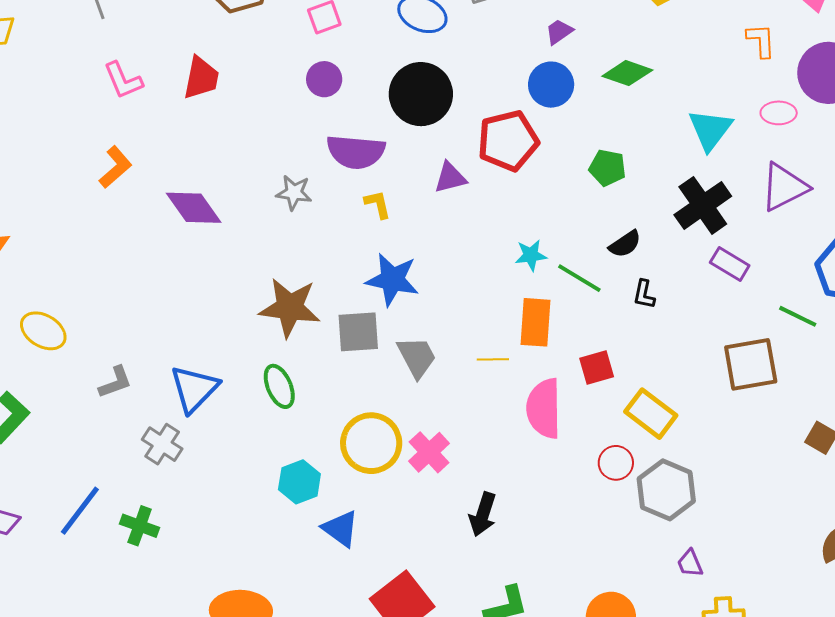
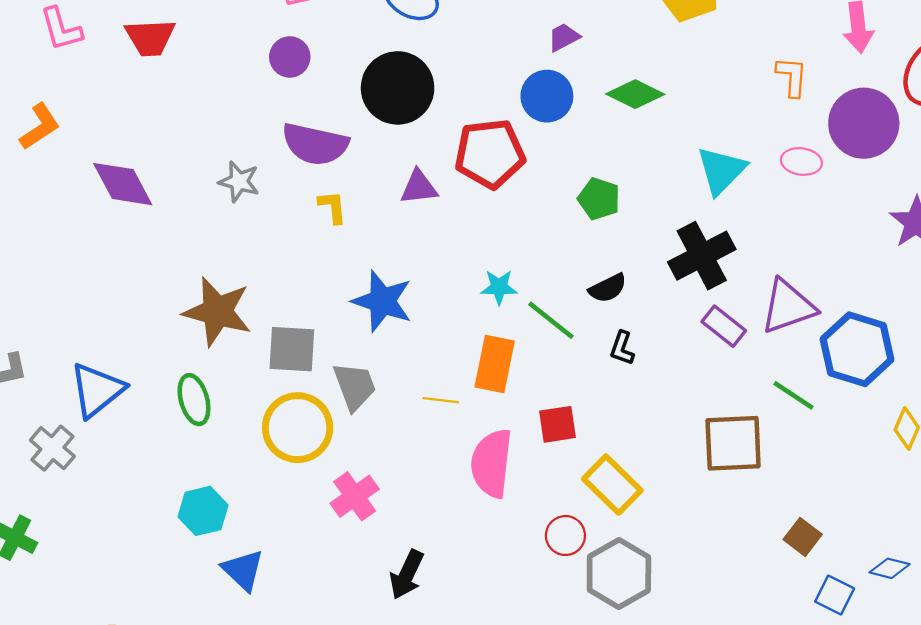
red trapezoid: (201, 78) -> (150, 38), turned 69
purple triangle: (784, 187) -> (788, 307), moved
blue star: (392, 280) -> (382, 301), moved
yellow circle: (371, 443) -> (298, 428), moved

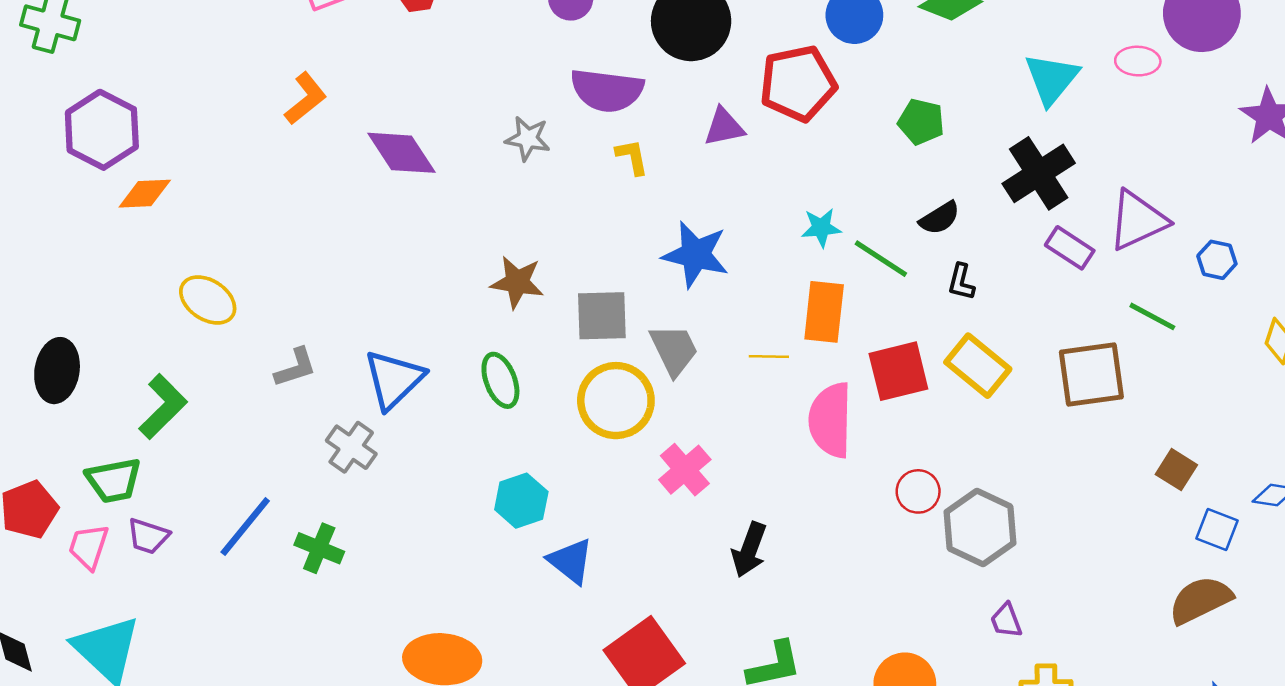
brown star: (217, 312) -> (517, 282), size x0.7
blue hexagon: (857, 349) -> (1217, 260), size x0.5
red square: (558, 424) -> (898, 371), size x1.4
yellow rectangle: (612, 485) -> (978, 366), moved

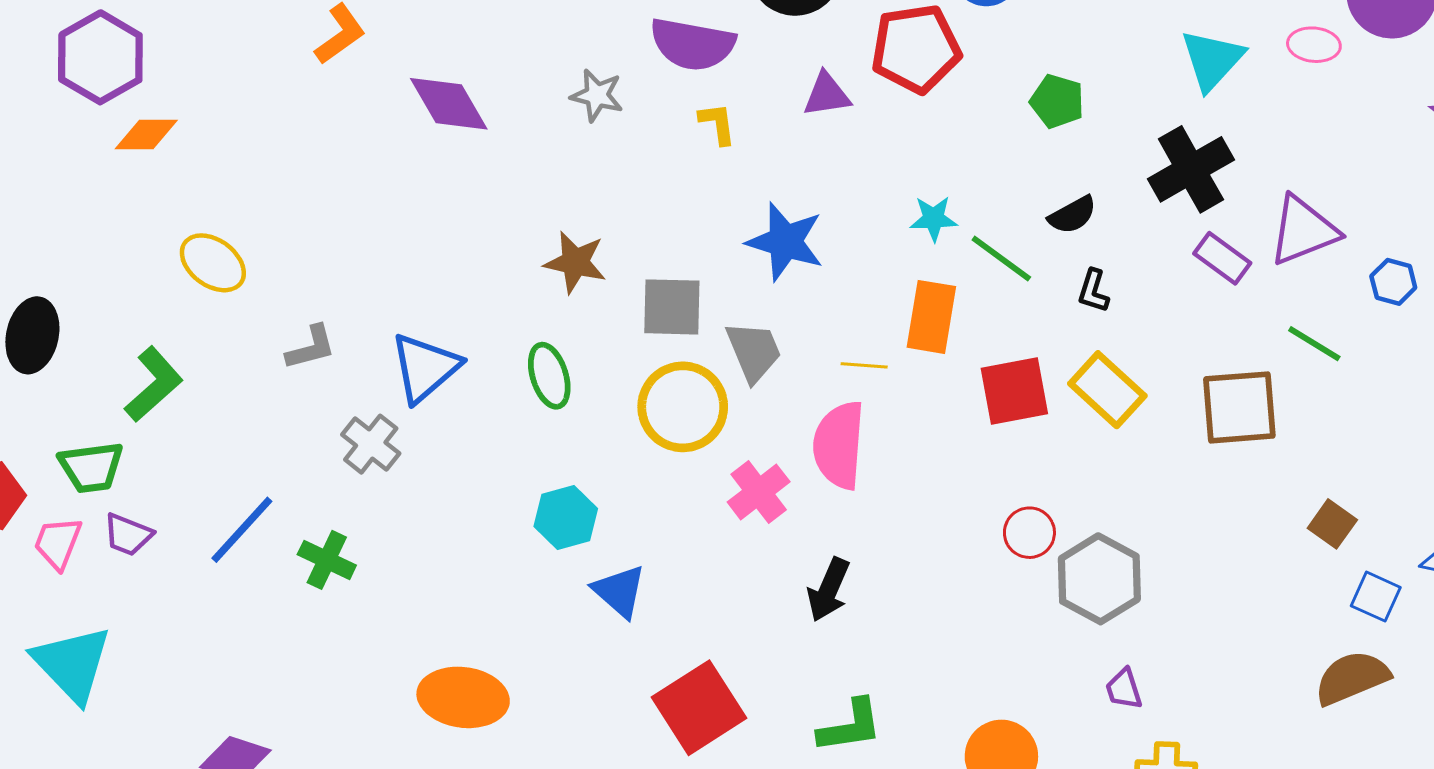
pink semicircle: (831, 420) -> (839, 445), moved

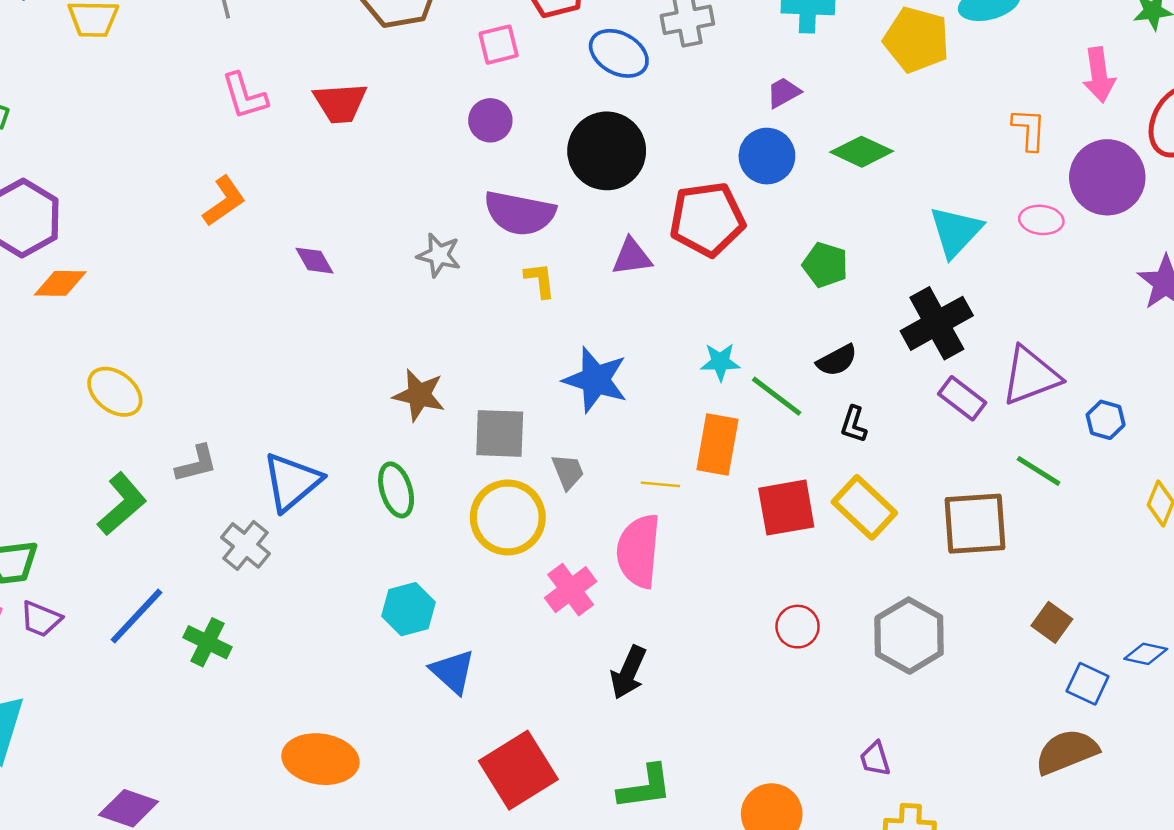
purple diamond: (449, 104) -> (314, 261), size x0.6
gray trapezoid: (754, 352) -> (568, 472), size x0.7
green L-shape: (154, 384) -> (122, 504), moved
gray hexagon: (1099, 579) -> (909, 636), moved

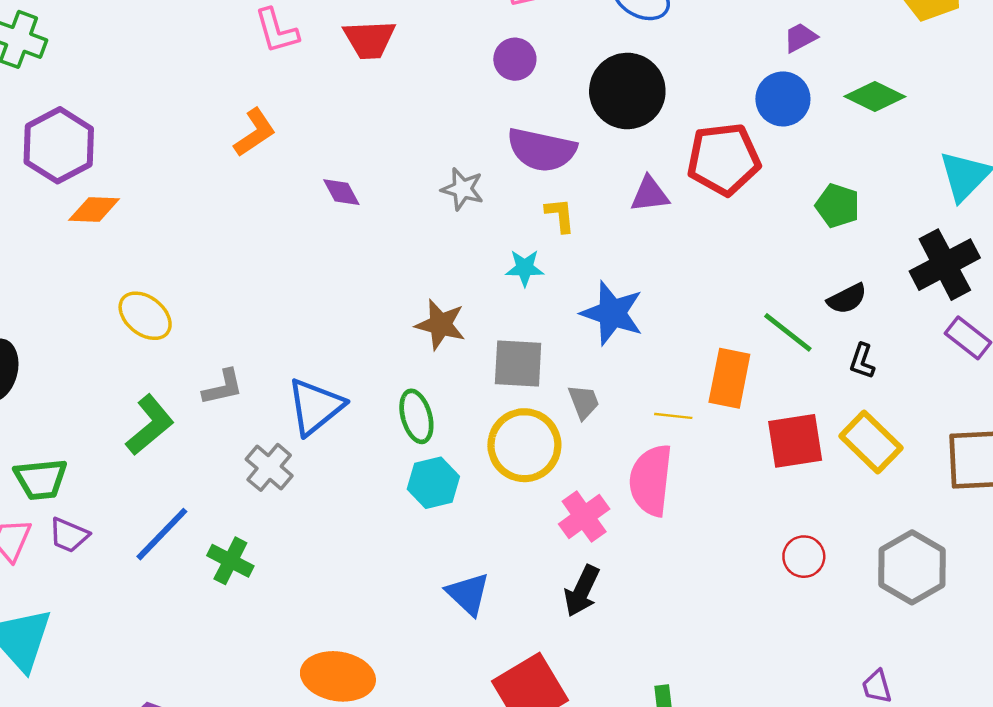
cyan star: (720, 362) -> (525, 268), moved
cyan hexagon: (408, 609) -> (433, 483), moved
black arrow: (628, 672) -> (582, 591), moved

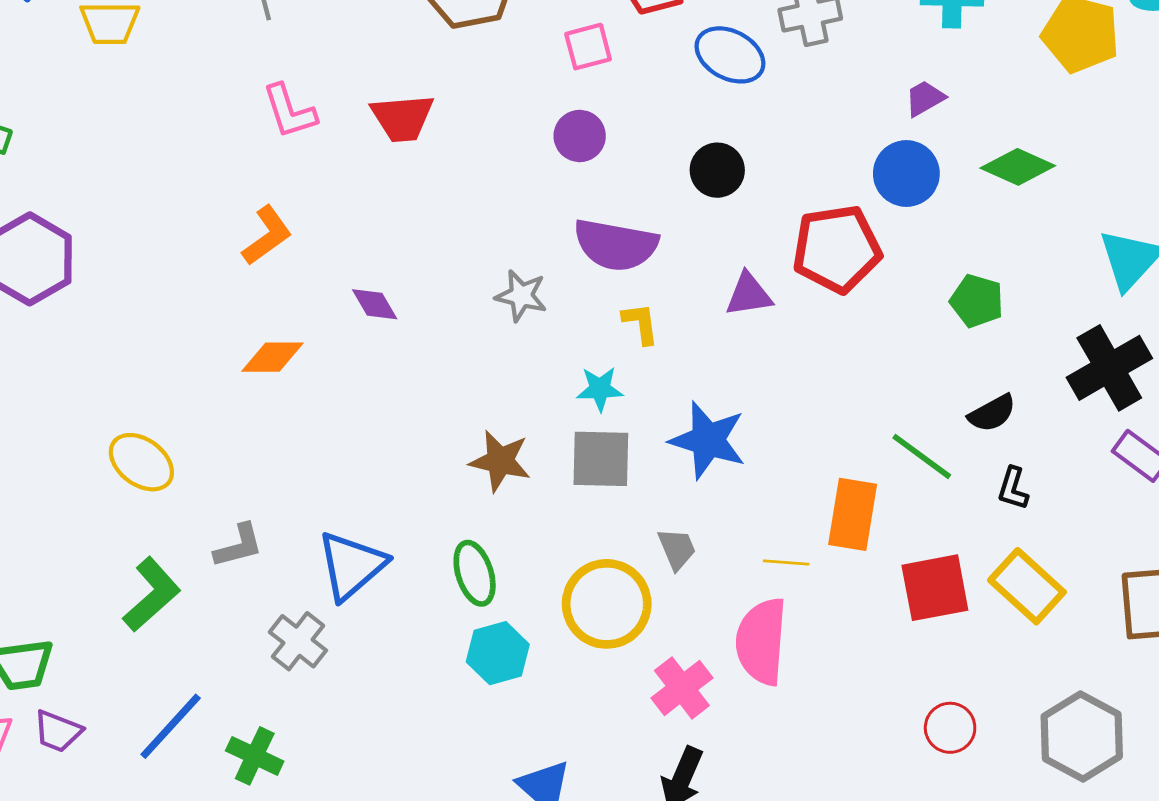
black circle: (627, 91) -> (717, 170), size x0.6
orange diamond: (94, 210) -> (273, 357), moved
gray square: (518, 363) -> (601, 459), moved

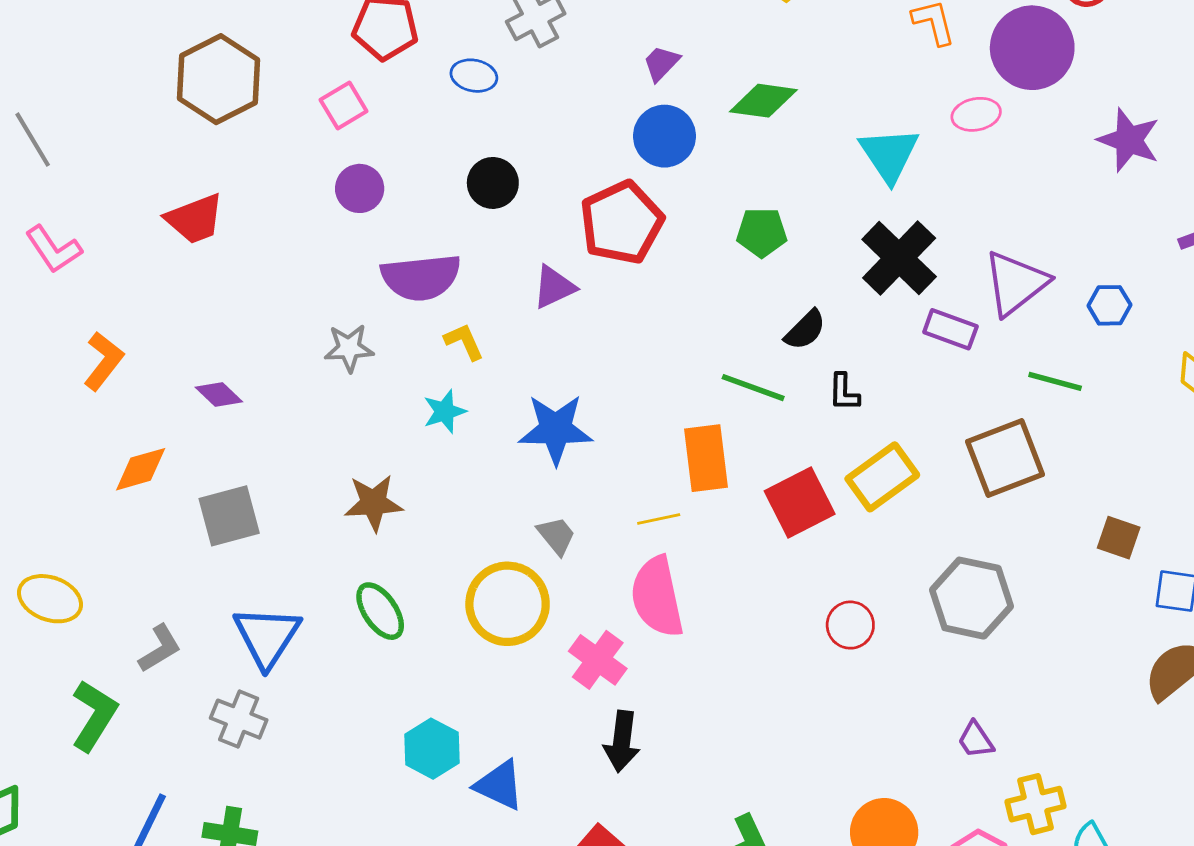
blue ellipse: (730, 55) -> (474, 76), size x0.7
pink L-shape: (289, 111) -> (53, 249), moved
gray square: (601, 459) -> (229, 516), moved
yellow rectangle: (1027, 586) -> (882, 477), turned -62
cyan hexagon: (498, 653) -> (432, 749), moved

